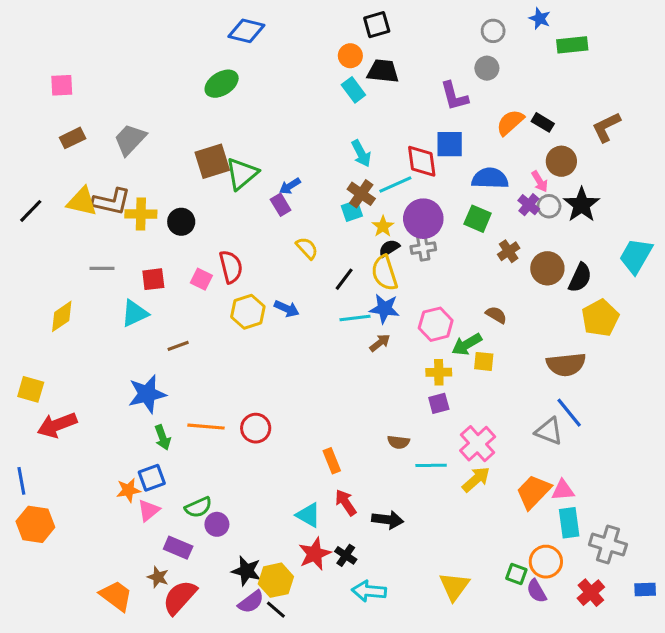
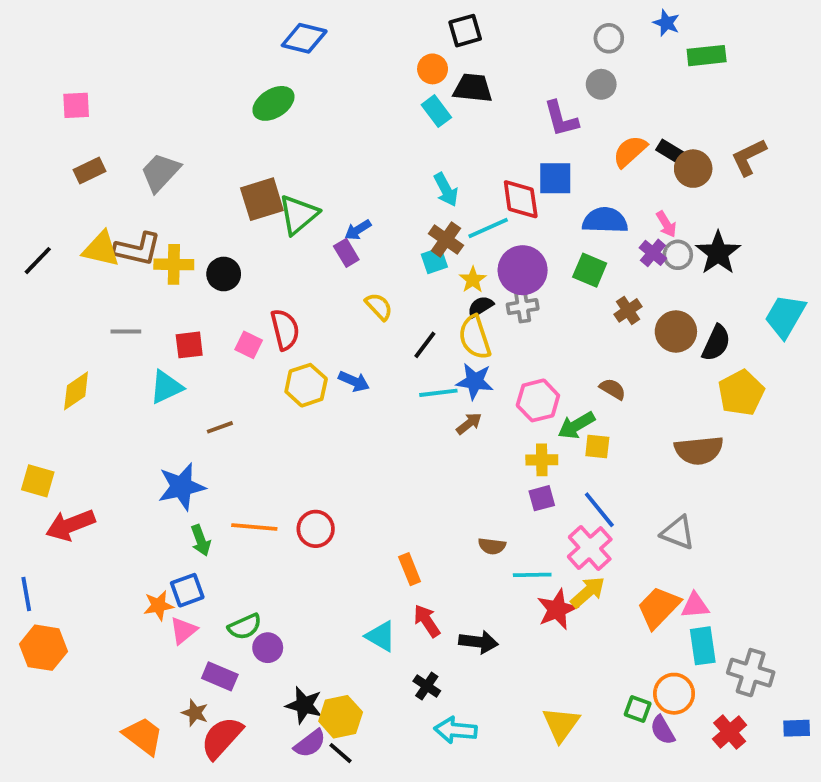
brown circle: (561, 161) -> (693, 169), moved
blue line: (569, 413) -> (599, 510), moved
red star: (315, 554) -> (557, 609), moved

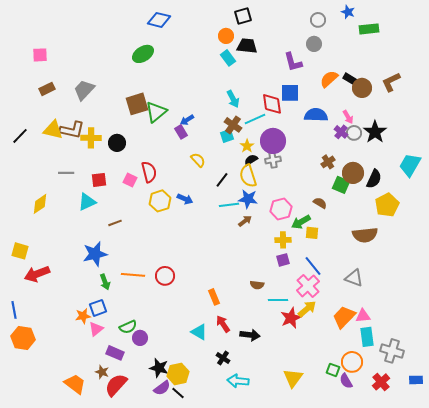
green square: (590, 270) -> (341, 185), moved

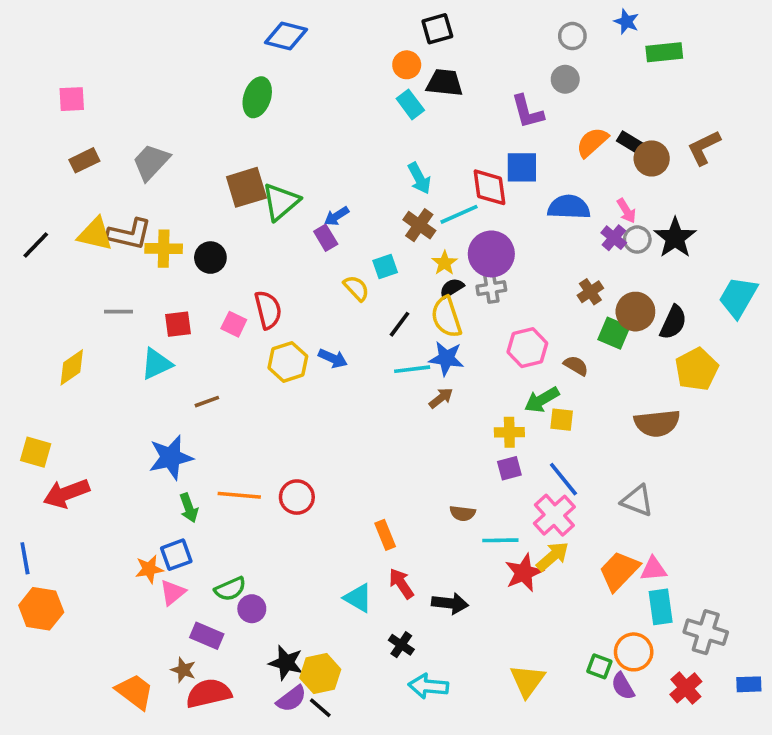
green ellipse: (143, 54) -> (257, 97), turned -40
cyan square: (227, 136) -> (385, 267), moved
pink hexagon: (281, 209) -> (527, 348), moved
red semicircle: (116, 385) -> (209, 693), turned 35

